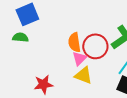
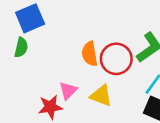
green semicircle: (20, 37) -> (21, 47), turned 98
pink triangle: (79, 58) -> (68, 91), moved

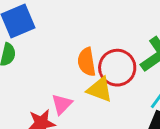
yellow triangle: (101, 96) -> (100, 90), moved

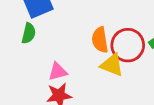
pink triangle: (62, 104) -> (58, 72), moved, turned 30

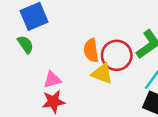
green semicircle: (29, 33) -> (25, 44), turned -48

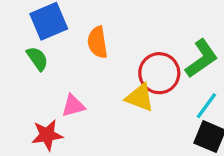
orange semicircle: (91, 50) -> (98, 42), moved
red star: (53, 102) -> (47, 135), moved

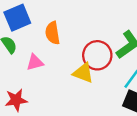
pink triangle: (73, 106) -> (35, 62), moved

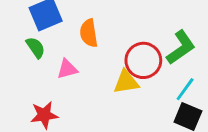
yellow triangle: (83, 73) -> (126, 82), turned -30

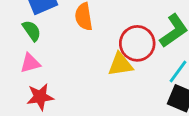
pink triangle: (67, 69) -> (30, 63), moved

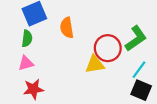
green semicircle: (32, 31) -> (27, 38), turned 42

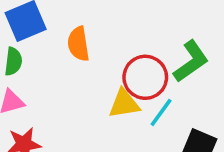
cyan line: (139, 70) -> (161, 112), moved

